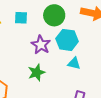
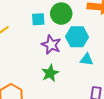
cyan square: (21, 18) -> (38, 19), moved

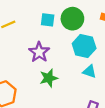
purple star: (51, 45) -> (39, 52), moved

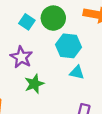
cyan square: (48, 20) -> (27, 22), turned 32

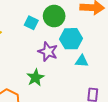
purple star: (21, 57) -> (48, 52), moved
green star: (34, 84) -> (35, 78), moved

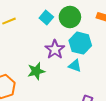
cyan triangle: (82, 61) -> (75, 66), moved

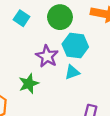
cyan square: (46, 18) -> (22, 18), moved
cyan triangle: (75, 66) -> (72, 72), turned -32

